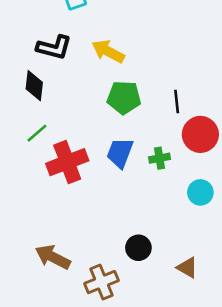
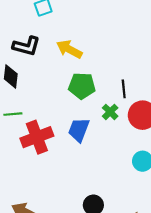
green line: (37, 133) -> (13, 114), turned 36
green cross: (160, 158) -> (110, 112), moved, turned -35

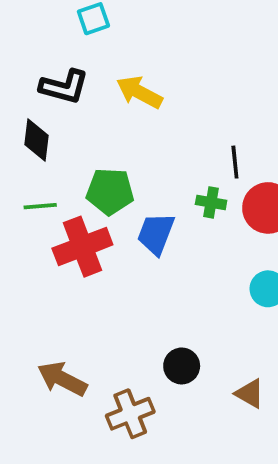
green pentagon: (82, 86) -> (110, 191), moved
green cross: (110, 112) -> (211, 202), turned -35

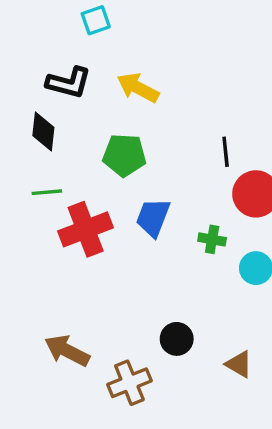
green pentagon: (110, 191) -> (124, 155), moved
green cross: (211, 202) -> (212, 239), moved

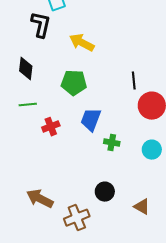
black L-shape: (69, 83) -> (41, 25), moved, turned -92
red cross: (86, 229) -> (51, 127), size x0.6
green cross: (212, 239) -> (112, 143), moved

